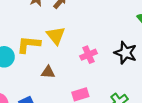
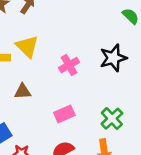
black star: (125, 53) -> (113, 58), turned -30

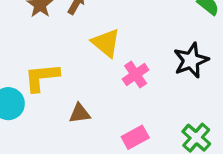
yellow triangle: (27, 46) -> (106, 43), moved

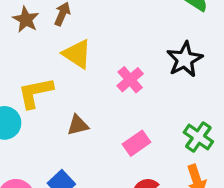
yellow triangle: (106, 43) -> (77, 54), moved

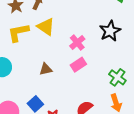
yellow L-shape: (35, 93) -> (18, 33), moved
pink rectangle: (137, 143) -> (78, 65), moved

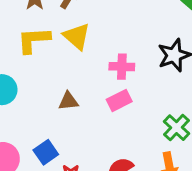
pink cross: (77, 43) -> (122, 67), turned 35

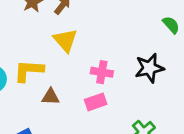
yellow L-shape: (34, 40) -> (29, 71), moved

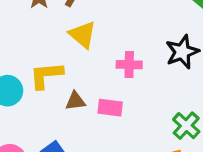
pink rectangle: (96, 102) -> (110, 108), moved, turned 35

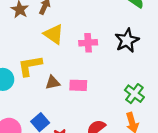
pink cross: (129, 65) -> (88, 43), moved

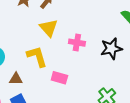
yellow L-shape: (30, 66) -> (37, 57), moved, turned 70
brown triangle: (53, 83) -> (16, 79), moved

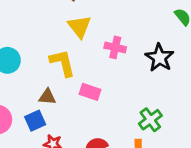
black star: (111, 49) -> (159, 58), turned -30
brown triangle: (16, 79) -> (47, 97), moved

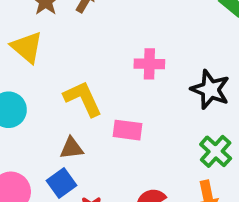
yellow triangle: (79, 26) -> (27, 47), moved
black star: (159, 58) -> (210, 90), moved

